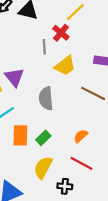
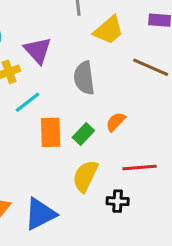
orange semicircle: (81, 136) -> (116, 122), moved
red line: (81, 163) -> (139, 167), turned -30

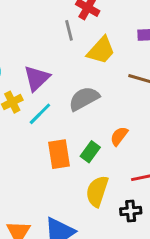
purple triangle: (38, 50) -> (37, 78), turned 36
gray semicircle: (84, 78) -> (84, 99), turned 76
cyan line: (28, 102) -> (40, 114), moved

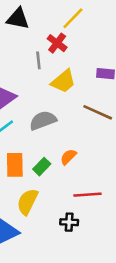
yellow semicircle: (97, 191) -> (27, 202), moved

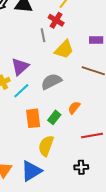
black cross: (69, 222) -> (81, 167), moved

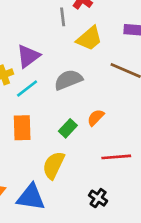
orange rectangle: (33, 118) -> (22, 128), moved
black cross: (81, 167) -> (98, 198), turned 32
blue triangle: (31, 171) -> (31, 197), turned 35

